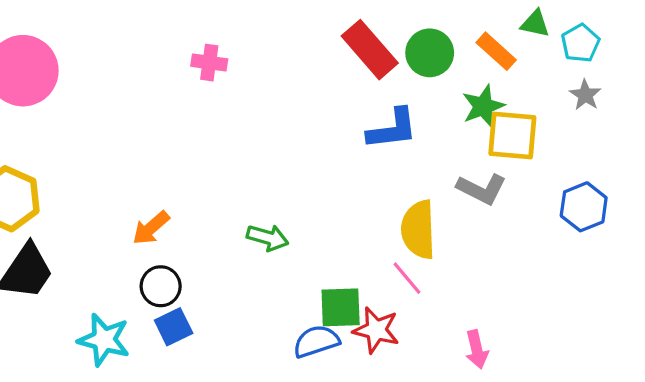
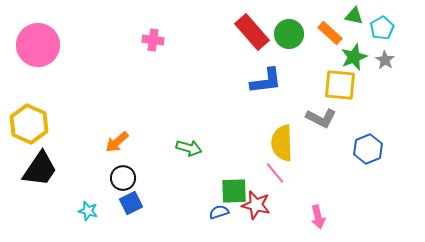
green star: (483, 106) -> (354, 57), moved
blue hexagon: (584, 207) -> (368, 149), moved
cyan star: (104, 340) -> (88, 211), size x0.6
blue semicircle: (316, 341) -> (219, 212), size x0.7

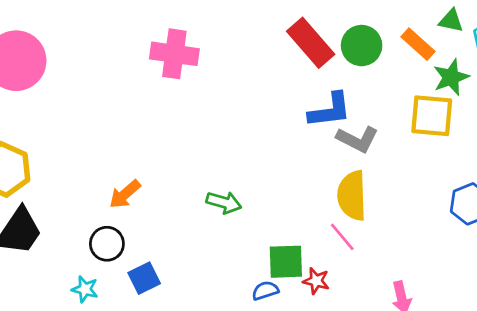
pink cross: (153, 40) -> (174, 54), size x1.6
gray L-shape: (321, 118) -> (357, 139), moved
black circle: (123, 178) -> (107, 244), moved
red star: (256, 205) -> (316, 281), size x0.7

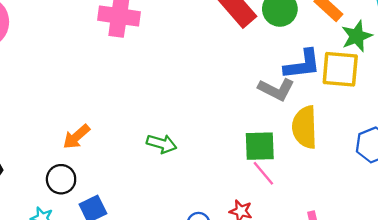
blue L-shape: (330, 110) -> (302, 64), moved
yellow semicircle: (352, 196) -> (305, 127), moved
green square: (286, 262) -> (260, 146), moved

